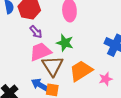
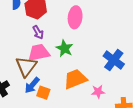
brown triangle: (52, 66) -> (26, 66), moved
blue arrow: (40, 85) -> (32, 85), turned -90

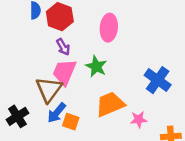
pink trapezoid: (39, 53) -> (64, 72), turned -55

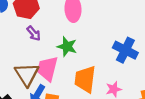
pink trapezoid: (64, 72) -> (47, 69), moved
orange trapezoid: (110, 104) -> (85, 79), turned -52

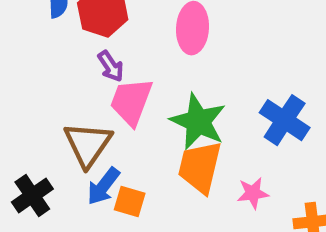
green star: (67, 47) -> (198, 122), moved, size x1.4
pink trapezoid: (47, 69) -> (131, 102), moved

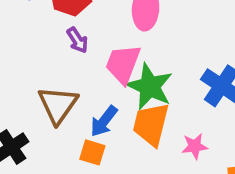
pink trapezoid: (131, 102) -> (123, 64), moved
blue arrow: (103, 186) -> (104, 121), moved

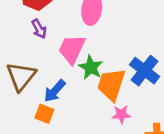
green star: (150, 87) -> (91, 67), size x0.7
orange trapezoid: (151, 124) -> (111, 85), moved

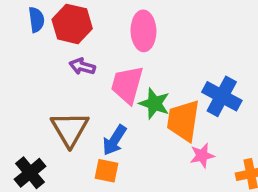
purple arrow: (39, 29) -> (82, 66), turned 144

